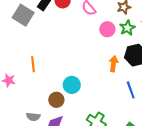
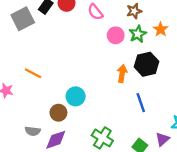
gray square: (23, 15) -> (23, 19), turned 30
orange line: (33, 64) -> (33, 73), turned -56

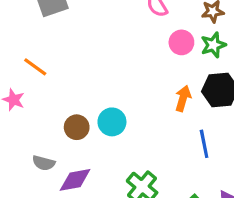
orange line: (33, 73) -> (35, 67), moved
brown circle: (58, 113) -> (77, 127), moved

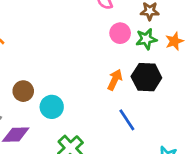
cyan circle: (112, 122) -> (52, 107), moved
blue line: (204, 144) -> (127, 120), turned -30

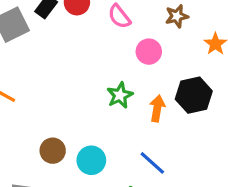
green star: (146, 39) -> (120, 95), moved
blue line: (127, 120) -> (152, 163), moved

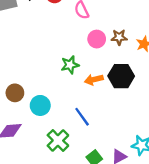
brown star: (177, 16) -> (119, 37), moved
orange arrow: (157, 108) -> (94, 80), turned -126

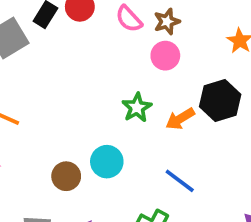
brown star: (119, 37) -> (167, 22), moved
cyan circle: (40, 105) -> (107, 162), moved

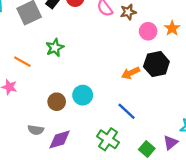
pink circle: (165, 56) -> (148, 31), moved
green star: (137, 108) -> (55, 48), moved

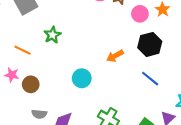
orange arrow: (131, 73) -> (115, 56), moved
brown circle: (57, 102) -> (31, 84), moved
blue line: (127, 111) -> (150, 79), moved

